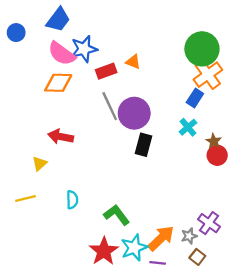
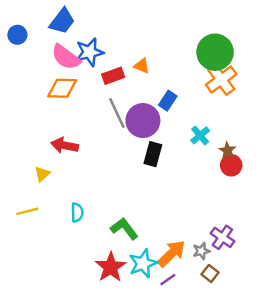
blue rectangle: (195, 98) -> (168, 101), moved
purple line: (158, 263) -> (168, 280), turned -42

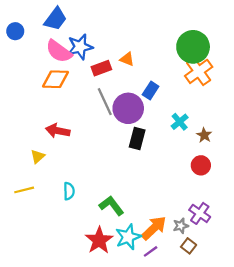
red circle: (231, 165) -> (201, 165), moved

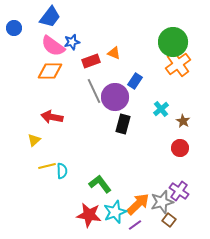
blue star: (80, 47) -> (72, 42), size x0.7
yellow line: (24, 190) -> (47, 166), moved
gray star: (181, 226) -> (162, 202), size x1.6
red star: (99, 240) -> (89, 215), turned -30

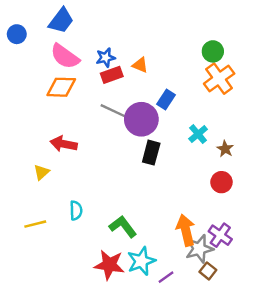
blue star: (72, 42) -> (106, 58), moved
green circle: (173, 42) -> (213, 51), size x0.6
gray line: (94, 91) -> (115, 112), turned -40
yellow line: (47, 166) -> (35, 224), moved
orange arrow: (138, 204) -> (186, 230), moved, turned -60

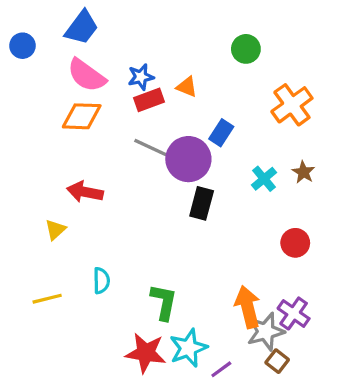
green circle: (213, 51) -> (246, 49), moved
brown star: (225, 149) -> (303, 172), moved
green L-shape: (123, 227) -> (164, 302), turned 48

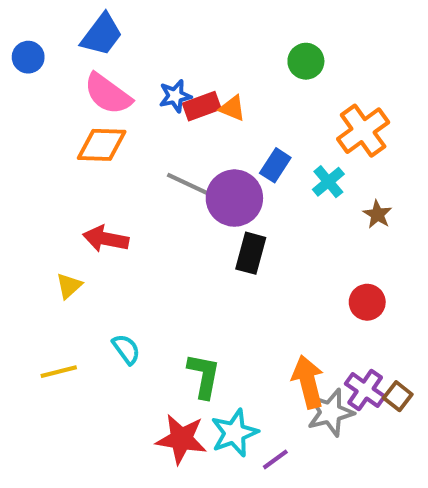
red rectangle: (149, 100) -> (202, 106), moved
cyan cross: (264, 179) -> (328, 182), moved
cyan semicircle: (101, 281) -> (126, 349), turned -35
brown square: (277, 361) -> (398, 396), moved

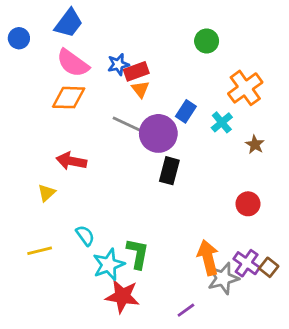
orange triangle: (232, 108) -> (140, 89), moved, turned 30
cyan star: (234, 433) -> (109, 265), moved

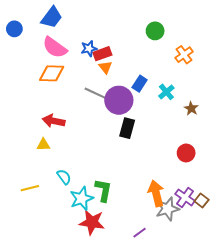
orange cross: (245, 88) -> (184, 55), moved, size x0.7
yellow triangle: (47, 193) -> (43, 145), moved, turned 40

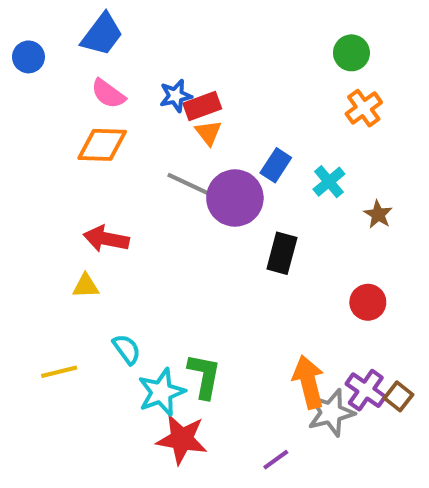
green circle: (155, 31) -> (351, 53), moved
pink semicircle: (55, 47) -> (108, 94), size x0.7
black rectangle: (127, 128) -> (282, 253), moved

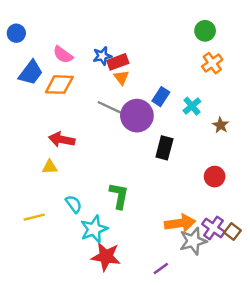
blue trapezoid: (102, 34) -> (31, 73), moved
green L-shape: (204, 376) -> (119, 196), moved
orange arrow: (309, 382) -> (180, 223), turned 96

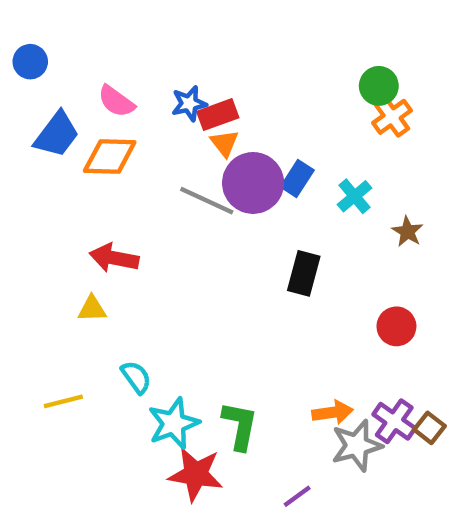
green circle: (205, 31) -> (379, 86), moved
purple circle: (137, 116) -> (253, 183), moved
green L-shape: (119, 196) -> (240, 426), moved
orange arrow: (180, 223) -> (332, 412), size x0.7

